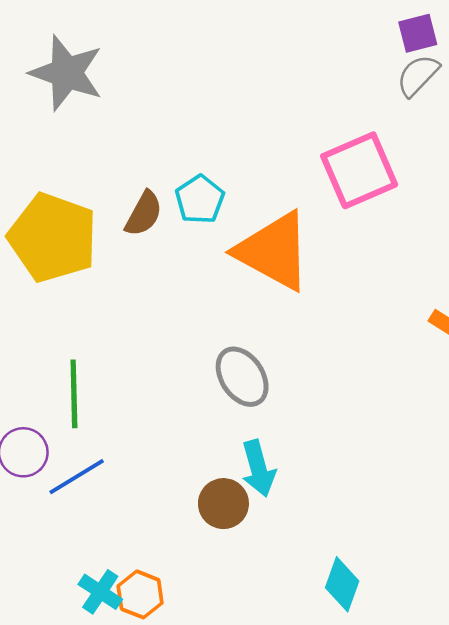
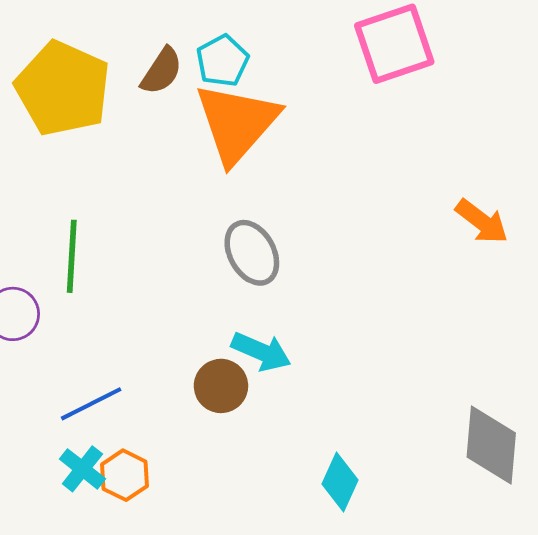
orange triangle: (274, 251) -> (237, 123), moved, turned 38
cyan arrow: (258, 468) -> (261, 352), turned -56
blue line: (77, 477) -> (91, 404), moved

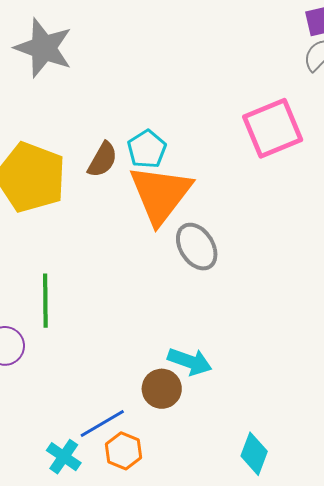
gray ellipse: (252, 253) -> (197, 247), moved
blue line: (91, 404) -> (102, 423), moved
orange hexagon: (125, 475) -> (123, 451), moved

